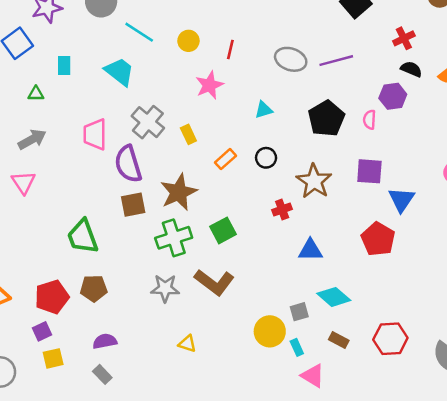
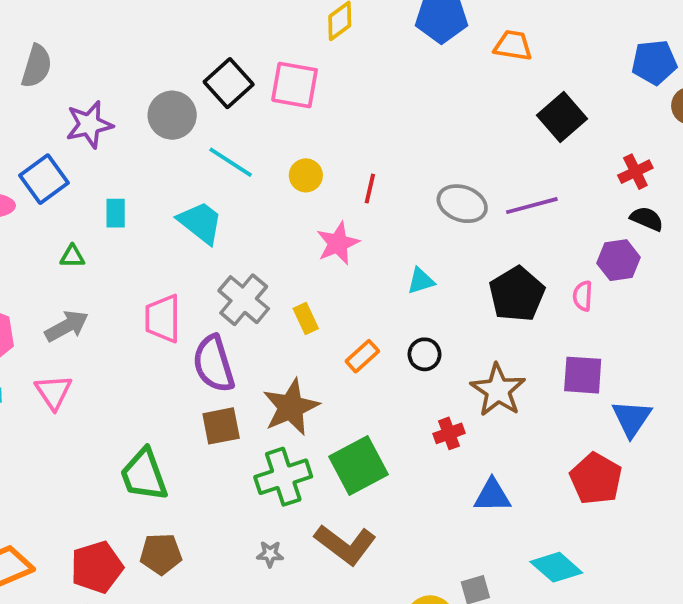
green square: (223, 230) -> (359, 465), size x1.4
gray star: (165, 288) -> (270, 554), size x0.6
cyan diamond: (334, 297) -> (556, 567), moved

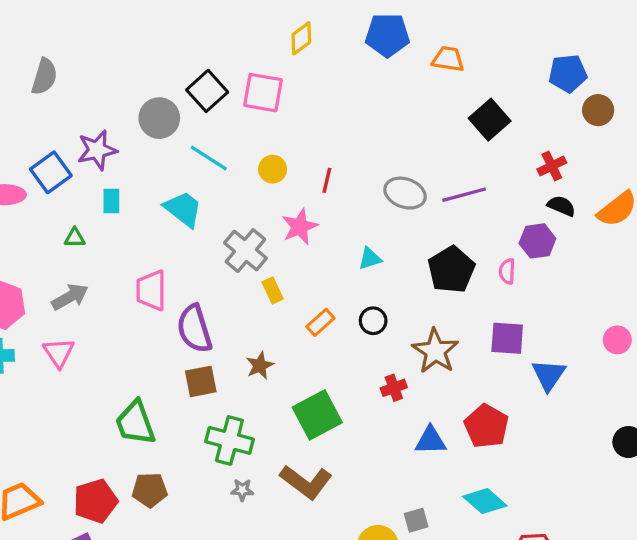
purple star: (89, 125) -> (97, 150), moved
gray cross: (244, 300) -> (245, 251), moved
brown star: (291, 407) -> (260, 365), size x0.6
green cross: (283, 477) -> (229, 440), moved, turned 33
red pentagon: (596, 479) -> (486, 426), moved

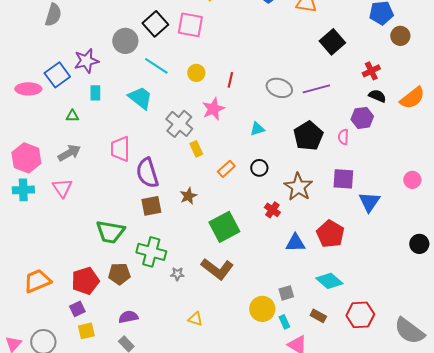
red cross: (394, 388) -> (272, 210), turned -35
green trapezoid: (135, 423) -> (110, 232), turned -60
green cross: (229, 440) -> (151, 252), moved

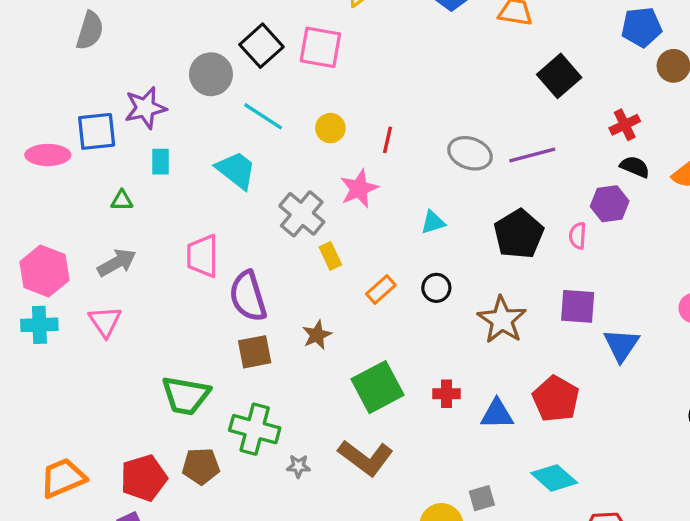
blue square: (57, 75) -> (97, 131), turned 30
red cross: (272, 210) -> (446, 394), moved, turned -35

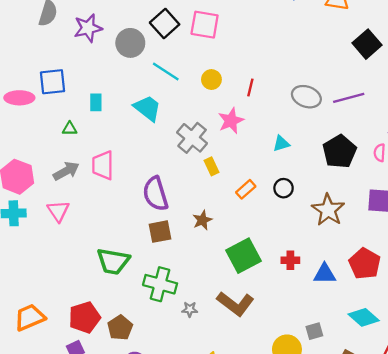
purple star: (145, 108) -> (88, 28), moved
pink trapezoid: (203, 256) -> (103, 165), moved
brown pentagon: (201, 466) -> (120, 328), moved, turned -30

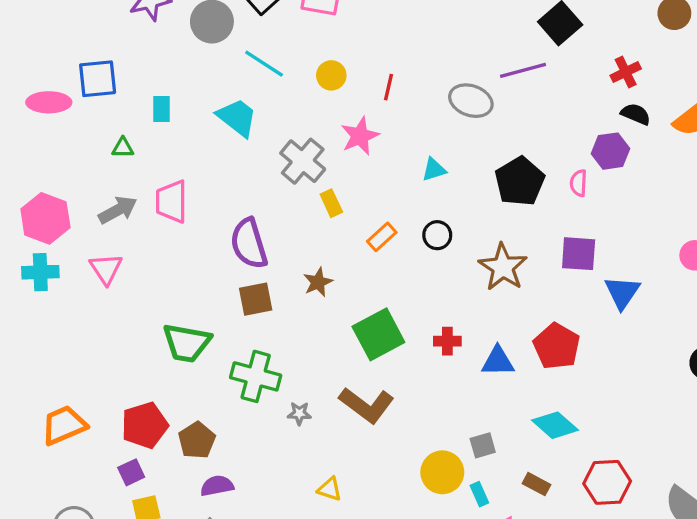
purple line: (349, 98) -> (523, 70), moved

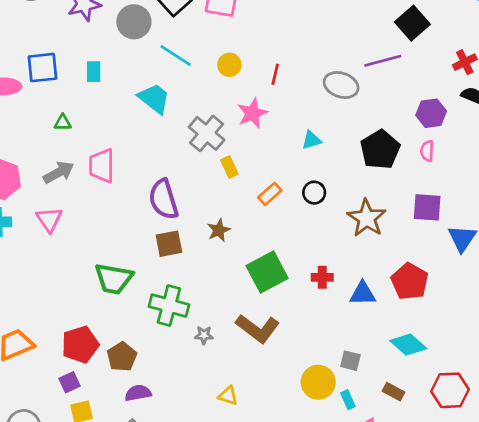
cyan rectangle: (161, 109) -> (94, 72), moved
purple hexagon: (610, 151) -> (431, 113), moved
gray square: (483, 445) -> (350, 361), turned 30

